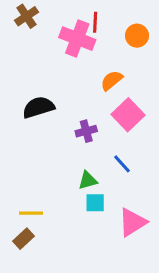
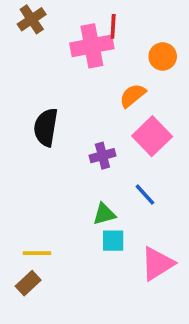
orange circle: (137, 36) -> (163, 56), moved
pink cross: (77, 39) -> (92, 46), turned -32
black semicircle: (38, 107) -> (46, 127), turned -64

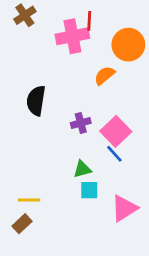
orange circle: (163, 56) -> (128, 45), size x1.5
pink square: (152, 136) -> (116, 131), moved

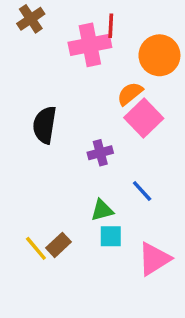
pink square: (116, 131) -> (144, 118), moved
yellow line: (29, 200) -> (36, 248), turned 50
brown rectangle: (22, 224) -> (59, 245), moved

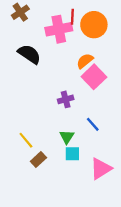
orange circle: (159, 55) -> (94, 25), moved
black semicircle: (45, 125) -> (29, 54), moved, turned 115
green triangle: (102, 210) -> (67, 137), turned -42
yellow line: (36, 248) -> (26, 140), moved

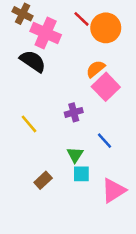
brown cross: (20, 12) -> (23, 14), turned -30
red line: (72, 17) -> (81, 19), turned -49
pink cross: (59, 29) -> (46, 33), moved, turned 35
yellow line: (26, 140) -> (29, 124), moved

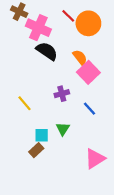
black semicircle: (33, 61) -> (47, 51), moved
orange semicircle: (96, 69) -> (80, 57), turned 91
blue line: (105, 141) -> (90, 109), moved
cyan square: (81, 174) -> (42, 135), moved

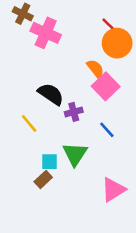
red line: (68, 16) -> (109, 25), moved
orange circle: (88, 23) -> (117, 43), moved
black semicircle: (47, 51) -> (51, 94), moved
green triangle: (63, 129) -> (75, 154), size x1.5

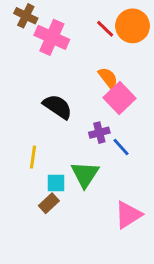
red line: (109, 25) -> (105, 29), moved
orange circle: (117, 43) -> (133, 26), moved
purple cross: (74, 112) -> (99, 133), moved
yellow line: (29, 123) -> (33, 157), moved, turned 48

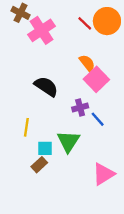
pink cross: (52, 37) -> (42, 30), turned 32

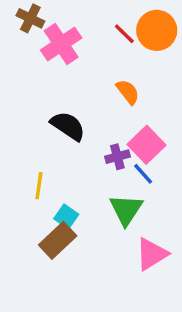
pink square: (96, 79) -> (146, 145), moved
green triangle: (68, 141) -> (126, 210), moved
cyan square: (45, 148) -> (66, 216), turned 35
brown rectangle: (39, 165) -> (58, 240), size x1.5

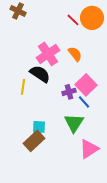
pink cross: (61, 44) -> (48, 54), moved
yellow line: (39, 186) -> (23, 87), moved
cyan square: (66, 216) -> (39, 127), turned -32

